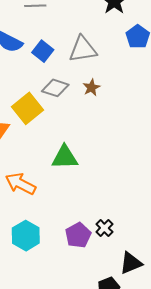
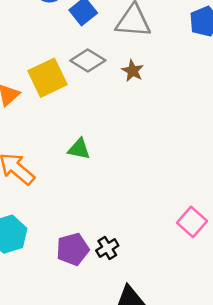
brown star: (91, 88) -> (133, 71), turned -30
green triangle: (65, 157) -> (79, 149), size x0.7

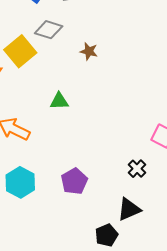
brown star: (133, 71) -> (89, 51), moved
black cross: (107, 248) -> (137, 169), moved

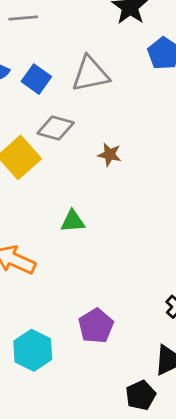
cyan hexagon: (20, 182) -> (33, 350), moved

